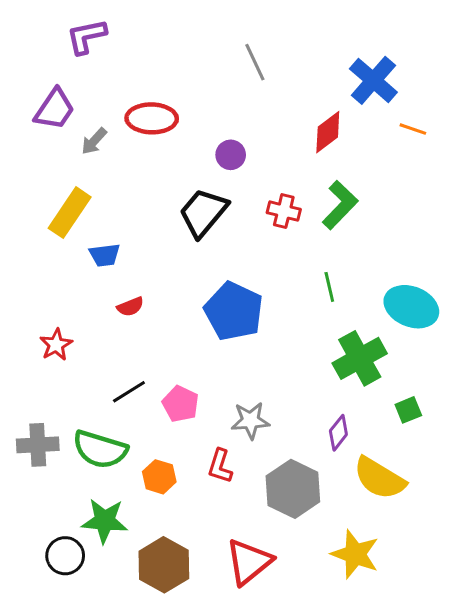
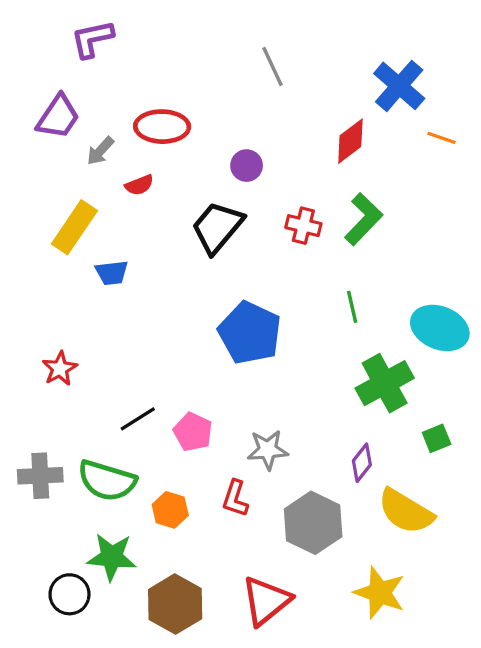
red semicircle: (130, 307) -> (139, 185), moved

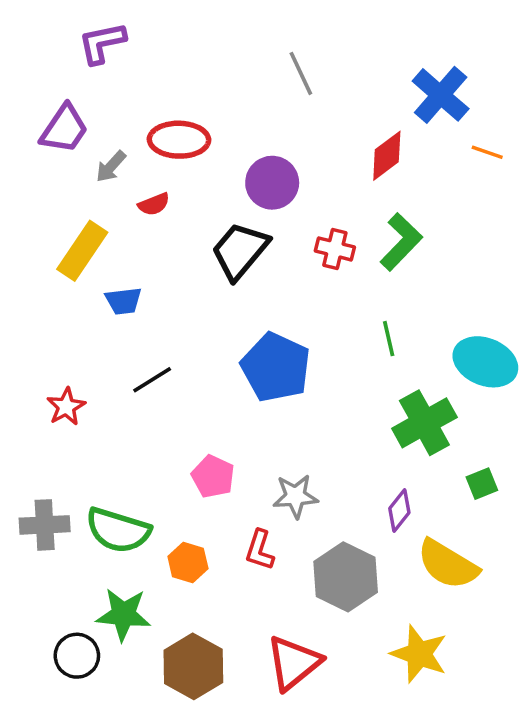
purple circle: (247, 166) -> (272, 183), size x1.5
black line: (138, 419) -> (152, 380), moved

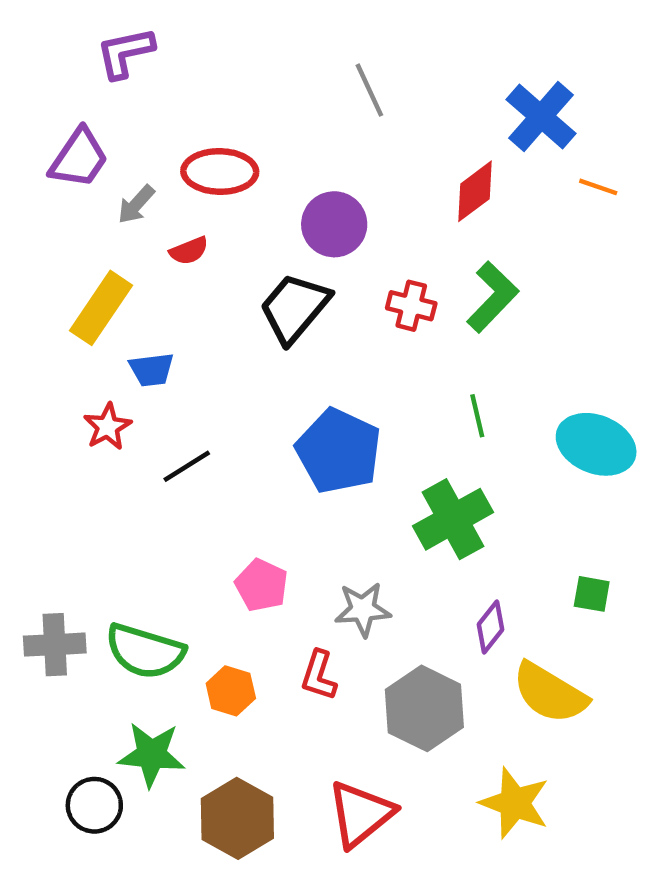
red star: (66, 407) -> (108, 427), moved
green cross: (424, 423) -> (453, 519), moved
green square: (482, 484) -> (592, 594), turned 32

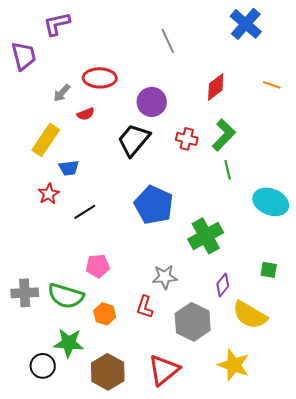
blue cross: (541, 116) -> (246, 24), moved
purple trapezoid: (79, 158) -> (24, 56), moved, turned -48
green line: (477, 416) -> (228, 170), moved
pink pentagon: (262, 585) -> (98, 266), moved, turned -30

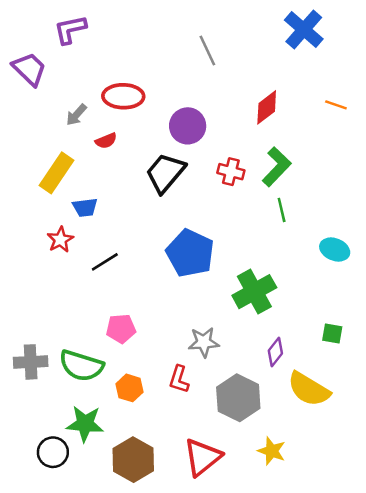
purple trapezoid: (24, 56) -> (29, 69), turned -32
cyan ellipse: (271, 202) -> (335, 250), size x0.7
yellow star: (234, 365) -> (272, 451), moved, size x0.7

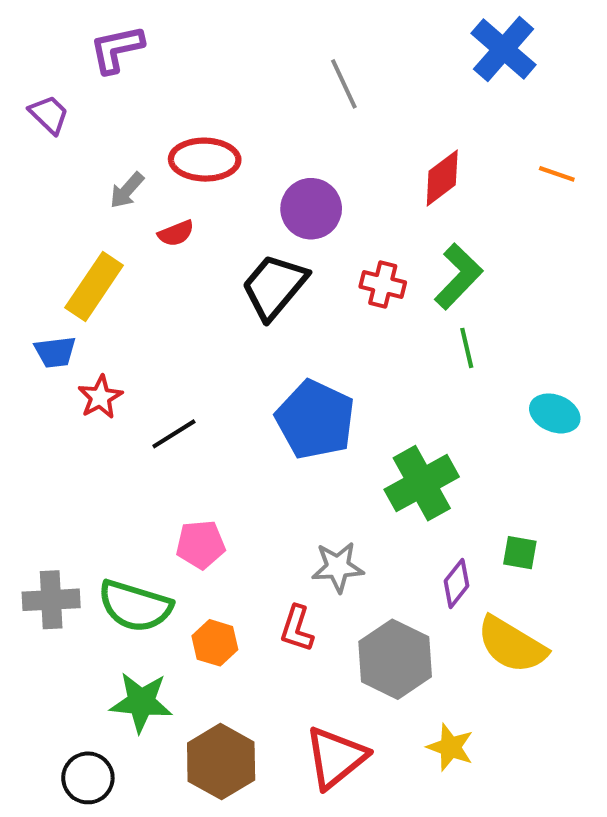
purple trapezoid: (29, 69) -> (49, 115), size x0.7
blue trapezoid: (85, 207) -> (55, 352), moved
green square: (332, 334) -> (520, 553), moved
black circle: (53, 452) -> (88, 778), moved

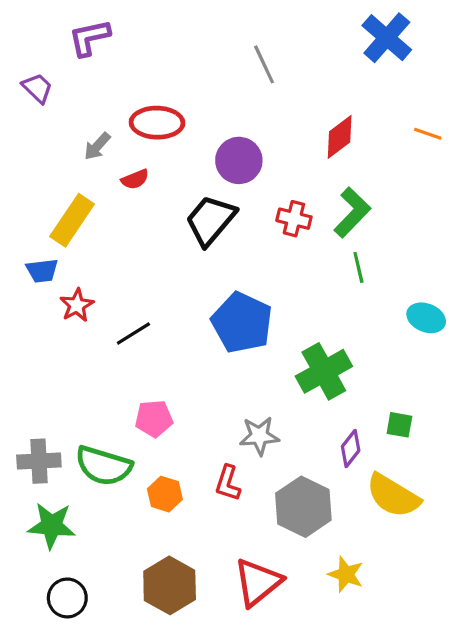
green star: (141, 702) -> (52, 526), moved

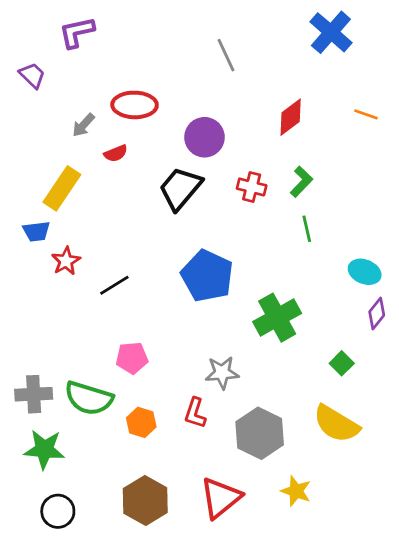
green L-shape: (352, 212) -> (301, 182), size x0.7
green square: (399, 425) -> (342, 363), turned 35
purple diamond: (351, 448) -> (377, 313), moved

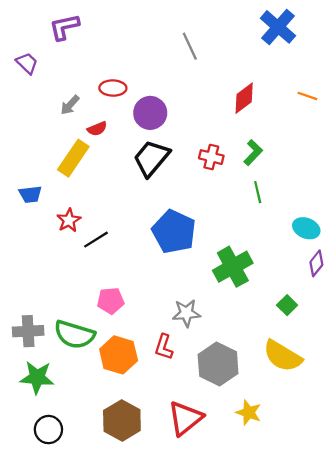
red ellipse: (135, 105) -> (113, 88), size x0.7
purple circle: (205, 137) -> (150, 113), moved
yellow rectangle: (62, 188) -> (73, 158), moved
red star: (66, 261) -> (69, 220), moved
orange hexagon: (141, 422) -> (119, 355), size x1.5

